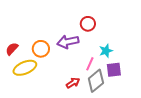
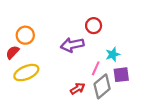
orange circle: (41, 49) -> (25, 35), moved

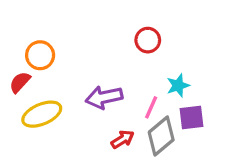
purple arrow: (72, 45) -> (104, 97), moved

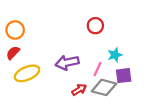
orange circle: (40, 55) -> (15, 30), moved
gray diamond: (161, 136) -> (104, 87), turned 55

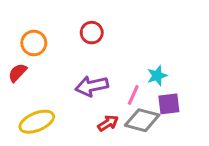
red circle: (95, 26) -> (92, 33), moved
orange circle: (15, 30) -> (34, 43), moved
yellow ellipse: (27, 73) -> (37, 122), moved

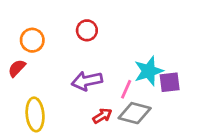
cyan star: (157, 76) -> (149, 71), size x1.5
purple square: (169, 104) -> (170, 82), moved
yellow ellipse: (37, 122) -> (35, 114), turned -72

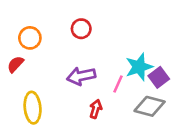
purple square: (170, 82) -> (159, 77), turned -30
gray diamond: (135, 113) -> (150, 106), moved
red arrow: (102, 116) -> (96, 109), turned -42

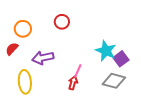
cyan star: (139, 67) -> (106, 51), turned -30
purple arrow: (81, 76) -> (43, 58), moved
pink line: (118, 84) -> (78, 71), moved

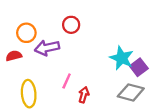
red semicircle: (12, 49) -> (14, 56), turned 32
purple arrow: (43, 58) -> (47, 48), moved
pink line: (78, 71) -> (67, 81), moved

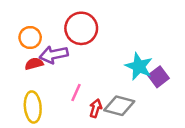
red circle: (71, 25) -> (81, 28), size x1.6
red semicircle: (14, 56) -> (34, 64), moved
gray diamond: (131, 92) -> (119, 106), moved

